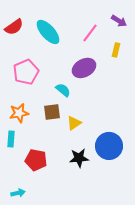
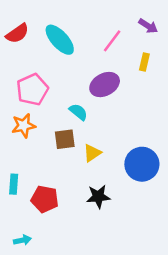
orange star: (19, 113) -> (24, 126), moved
cyan rectangle: (11, 139) -> (14, 184), moved
blue circle: (109, 146) -> (142, 164), moved

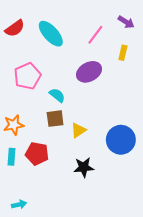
cyan semicircle: (78, 112) -> (57, 95), moved
orange star: (24, 126) -> (14, 125), moved
red pentagon: (45, 199) -> (37, 154), moved

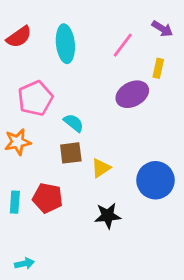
cyan ellipse: (51, 34) -> (65, 44), turned 36
purple ellipse: (89, 72) -> (132, 94), moved
orange star: (14, 125) -> (18, 142), moved

